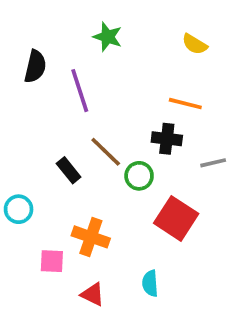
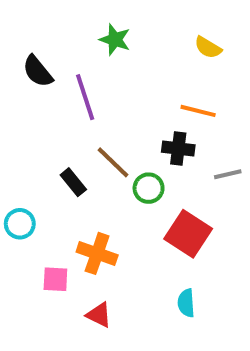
black semicircle: (35, 66) -> (38, 71), turned 128
cyan semicircle: (150, 283) -> (186, 303), moved

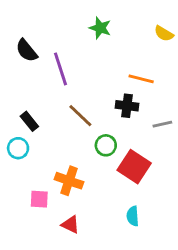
green star: (115, 40) -> (100, 28), moved
yellow semicircle: (208, 48) -> (164, 34), moved
black rectangle: (73, 182) -> (29, 121), moved
green circle: (149, 188) -> (106, 145), moved
cyan circle: (20, 224) -> (18, 148), moved

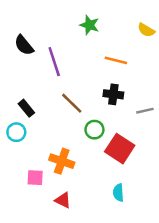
orange line: (141, 79) -> (116, 60), moved

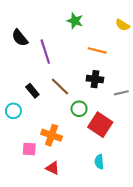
black rectangle: (26, 108) -> (32, 91), moved

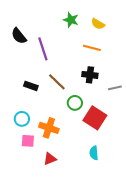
yellow semicircle: (123, 25) -> (98, 24), moved
black rectangle: (32, 91) -> (31, 86), turned -32
cyan circle: (13, 111) -> (22, 119), moved
red triangle: (53, 168) -> (50, 159), turned -48

